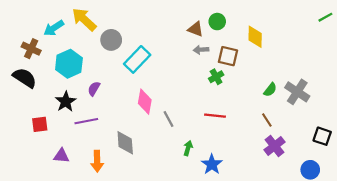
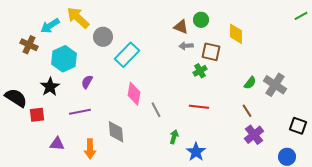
black semicircle: (25, 78) -> (16, 98), moved
black star: (66, 102) -> (50, 87), moved

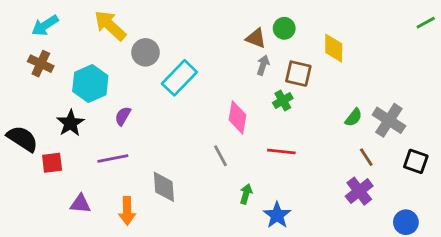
cyan arrow: (50, 26) -> (45, 25), moved
gray arrow: (186, 46) -> (263, 65), turned 112
pink diamond: (134, 94) -> (237, 117), moved
brown line: (247, 111) -> (366, 157), moved
black square: (298, 126) -> (416, 161), moved

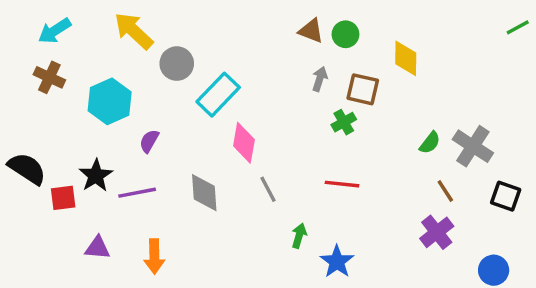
brown triangle: (256, 38) -> (311, 31), moved
pink diamond: (237, 117) -> (244, 143), moved
black star: (70, 123) -> (96, 175), moved
gray diamond: (164, 187) -> (204, 193), moved

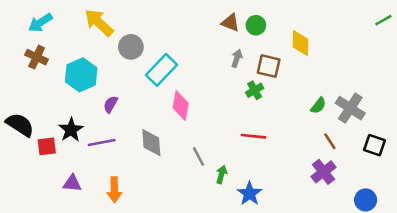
gray line: (268, 189) -> (198, 157), moved

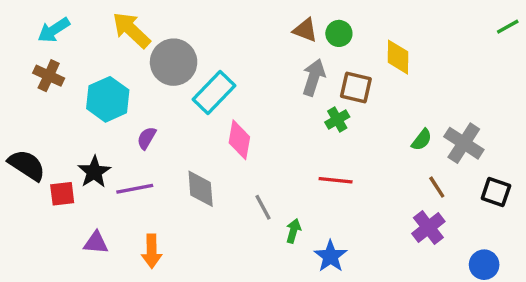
gray circle: (131, 47) -> (174, 62), size x1.4
gray arrow: (237, 58) -> (314, 77), size x1.5

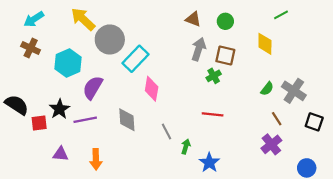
green line: (508, 27) -> (281, 15), moved
green circle: (339, 33) -> (225, 21), moved
yellow diamond: (398, 57) -> (265, 44), moved
purple semicircle: (147, 138) -> (93, 88), size x1.6

